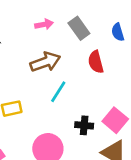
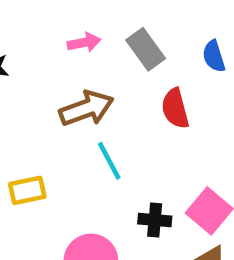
cyan line: (58, 92) -> (109, 161), turned -60

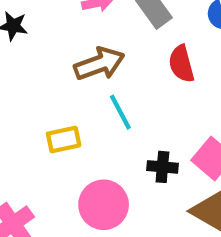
yellow rectangle: (27, 190) -> (64, 140), moved

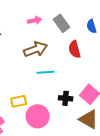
cyan line: (120, 112) -> (46, 72), turned -66
yellow rectangle: (64, 140) -> (19, 101), moved

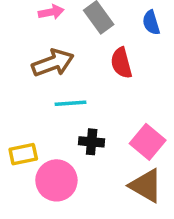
black cross: (66, 98) -> (92, 142), moved

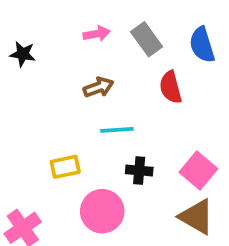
blue semicircle: (151, 23) -> (202, 45), size x1.4
brown arrow: (53, 63) -> (98, 87), size x0.7
yellow rectangle: (23, 154) -> (65, 167), moved

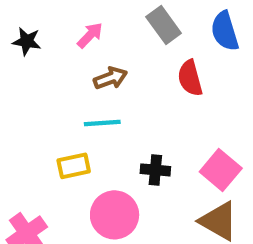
pink arrow: (97, 34) -> (90, 35), moved, turned -35
cyan line: (117, 130) -> (102, 123), moved

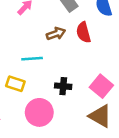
brown arrow: (110, 78) -> (56, 34), moved
yellow rectangle: (74, 166) -> (15, 84), turned 30

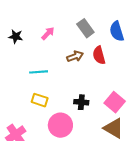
cyan line: (32, 59) -> (39, 72), moved

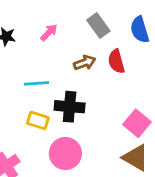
black cross: (81, 102) -> (70, 107), moved, size x1.5

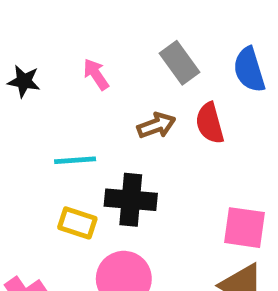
pink arrow: (49, 32) -> (96, 74), turned -78
pink square: (137, 123) -> (245, 228), turned -32

